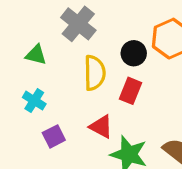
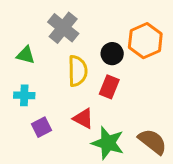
cyan cross: (34, 101) -> (24, 95), turned -30

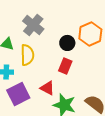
yellow semicircle: (78, 71) -> (27, 55), moved
purple square: (42, 127) -> (18, 94), size x1.6

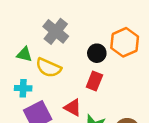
yellow semicircle: (27, 55) -> (48, 68), turned 115

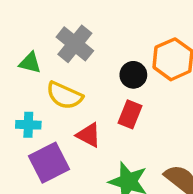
green triangle: (24, 54) -> (30, 63), moved
red triangle: (73, 108) -> (89, 135), moved

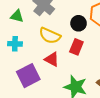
yellow semicircle: (64, 95) -> (50, 36), moved
cyan cross: (28, 125) -> (15, 44), moved

